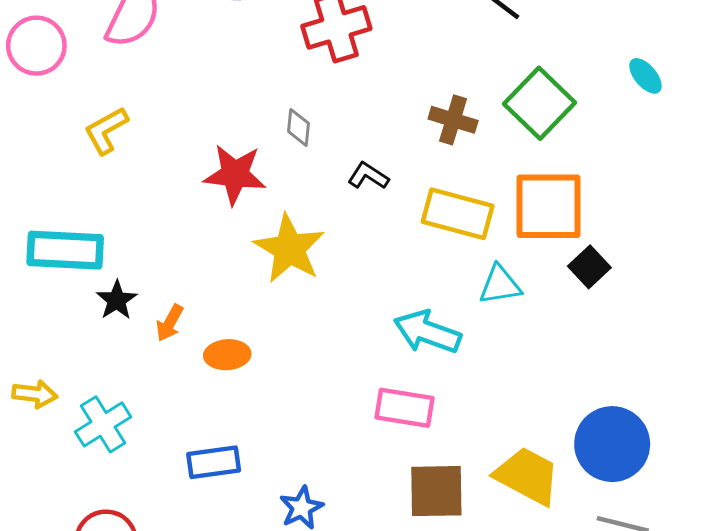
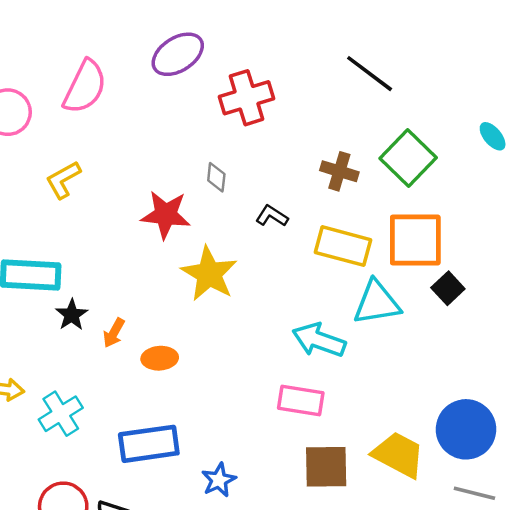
cyan triangle: (500, 285) -> (377, 303), size x1.4
blue rectangle: (214, 462) -> (149, 444), size x1.4

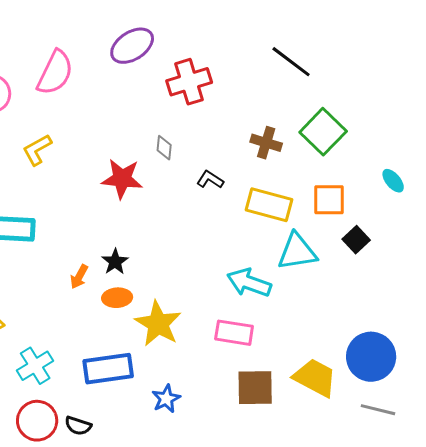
cyan ellipse: (493, 136) -> (393, 181), moved
orange square: (415, 240) -> (329, 200), size x0.7
yellow star: (209, 274) -> (158, 324), moved
black star: (72, 315) -> (115, 262), moved
cyan cross: (61, 414) -> (35, 366), moved

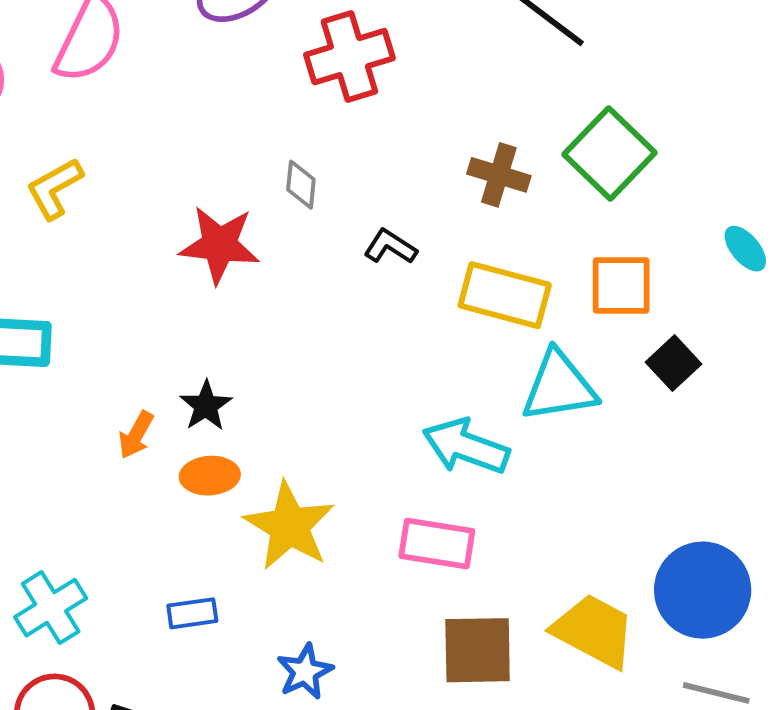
blue rectangle: (108, 369) -> (192, 613), size x0.5

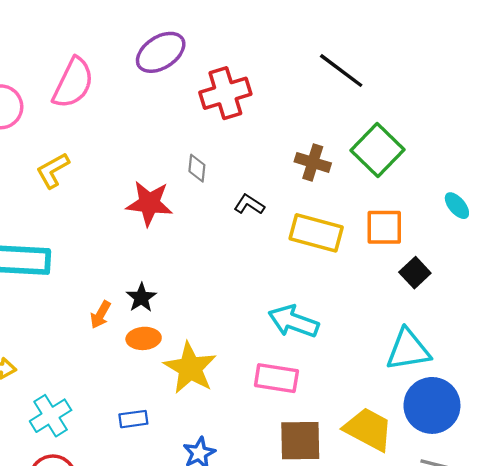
cyan triangle: (559, 386) -> (408, 350), moved

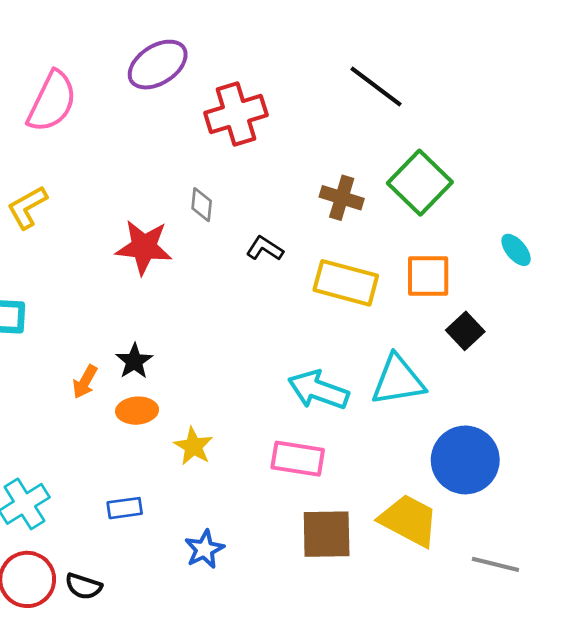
cyan triangle: (408, 350) -> (398, 380), moved
yellow star: (190, 368) -> (193, 446), size x0.6
blue circle: (432, 405) -> (465, 460), moved

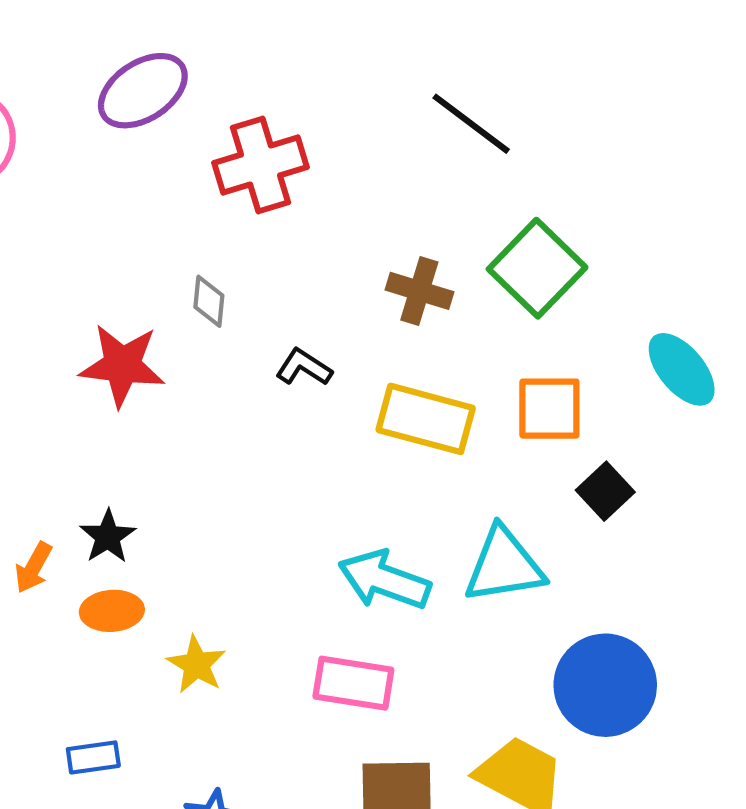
cyan ellipse: (516, 250) -> (682, 369), size x1.5

